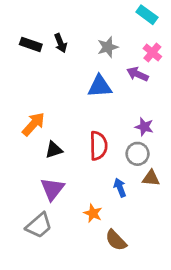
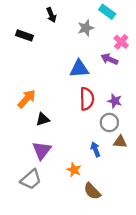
cyan rectangle: (147, 15) -> (107, 12), moved
black arrow: (61, 43) -> (51, 15), moved
gray star: (108, 47) -> (86, 28), moved
red semicircle: (98, 146) -> (87, 99), moved

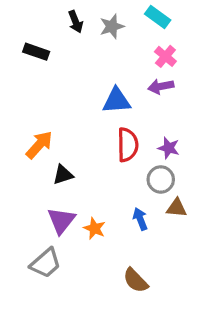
gray star: (86, 28) -> (112, 26), moved
pink cross: (121, 42) -> (165, 56), moved
purple arrow: (109, 59) -> (161, 86), turned -35
orange star: (74, 170) -> (94, 228), moved

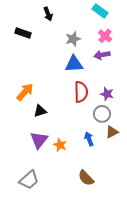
gray star: (112, 26) -> (73, 39), moved
brown triangle: (177, 208) -> (112, 132), turned -32
gray trapezoid: (46, 263) -> (29, 180), moved

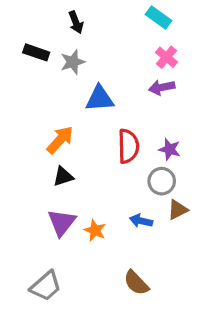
gray star: (73, 39) -> (73, 62), moved
blue triangle: (74, 64) -> (100, 99), moved
orange arrow: (25, 92) -> (60, 140), moved
blue arrow: (89, 139) -> (141, 221), turned -56

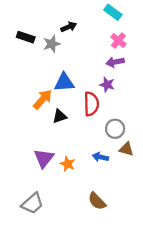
black arrow: (76, 22) -> (69, 27), moved, turned -91
blue triangle: (100, 99) -> (64, 82), moved
purple star: (170, 149) -> (107, 85), moved
black triangle: (63, 176) -> (60, 116), moved
brown triangle: (178, 210) -> (126, 149), turned 42

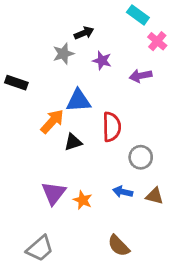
black rectangle: (26, 37) -> (16, 83), moved
pink cross: (118, 41) -> (157, 41), moved
purple star: (107, 85) -> (102, 61), moved
brown triangle: (126, 149) -> (155, 196), moved

